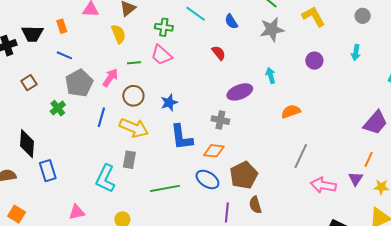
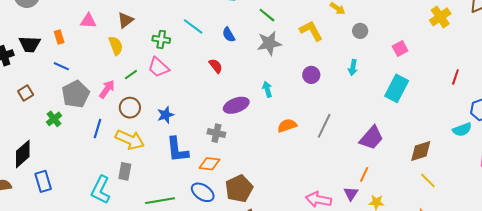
green line: (134, 63) -> (131, 75), turned -32
black diamond: (27, 144) -> (23, 154), turned 44
gray line: (301, 156) -> (324, 126), moved

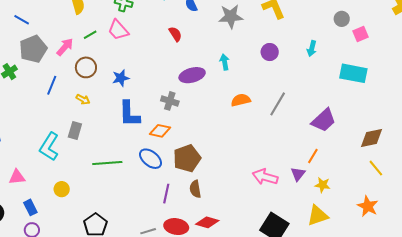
gray circle: (360, 31) -> (342, 19), moved
cyan rectangle: (397, 88) -> (353, 73), turned 68
yellow arrow: (130, 140) -> (83, 99), size x0.5

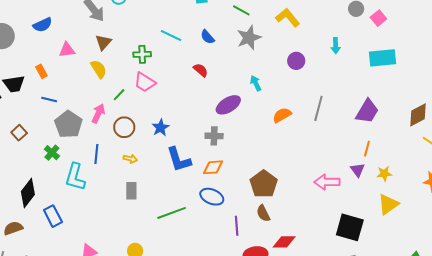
cyan L-shape: (49, 147) -> (75, 177), moved
brown pentagon: (187, 158) -> (264, 184), moved

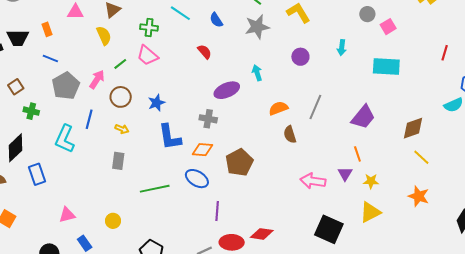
orange line: (367, 149) -> (357, 154), turned -42
green cross: (52, 153) -> (31, 111), moved, turned -35
brown pentagon: (264, 184) -> (239, 162), moved
brown semicircle: (263, 213) -> (290, 135), moved

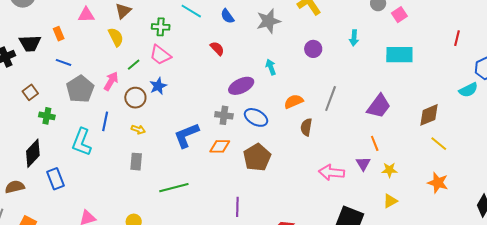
blue star: (156, 103) -> (158, 86), moved
brown semicircle: (290, 135) -> (306, 127), turned 30
blue L-shape: (170, 137) -> (186, 135), turned 80
blue ellipse: (197, 179) -> (256, 117), moved
yellow triangle: (370, 212) -> (390, 201), size x0.7

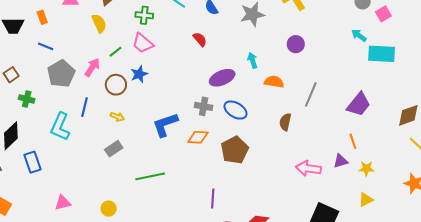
cyan arrow: (354, 38) -> (359, 35), moved, turned 119
orange semicircle: (294, 101) -> (274, 82), moved, turned 30
gray rectangle: (136, 162) -> (114, 149), turned 48
purple triangle: (363, 164) -> (341, 161), turned 42

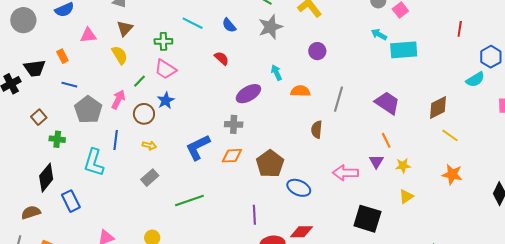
purple trapezoid: (359, 104) -> (387, 103), turned -88
blue ellipse: (235, 110) -> (299, 188), moved
purple triangle: (341, 161) -> (376, 161), turned -35

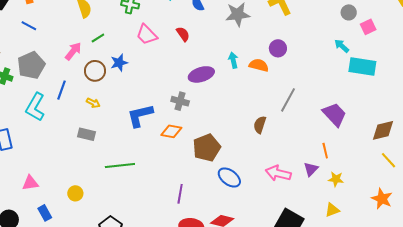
pink trapezoid: (165, 69) -> (147, 35), moved
orange semicircle: (300, 91) -> (259, 65), moved
gray pentagon: (88, 110) -> (31, 65), moved
gray rectangle: (150, 178) -> (86, 134), turned 42

